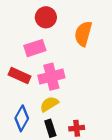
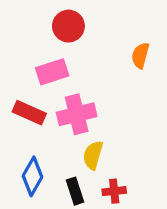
orange semicircle: (83, 34) -> (140, 55), moved, size x0.7
yellow semicircle: (49, 104) -> (93, 155), moved, turned -42

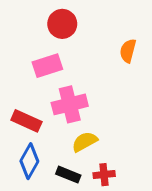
red rectangle: (29, 113) -> (26, 121), moved
yellow semicircle: (93, 155) -> (85, 142), turned 45
black rectangle: (75, 191) -> (68, 175), turned -50

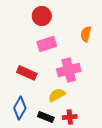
pink rectangle: (47, 66) -> (47, 44), moved
pink cross: (70, 104) -> (69, 70), moved
red rectangle: (26, 121) -> (27, 73), moved

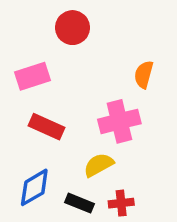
orange semicircle: (86, 34) -> (144, 75), moved
pink rectangle: (47, 44) -> (33, 76), moved
blue diamond: (20, 108) -> (34, 187), turned 30

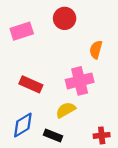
red circle: (73, 28) -> (65, 18), moved
pink rectangle: (33, 76) -> (22, 31), moved
red cross: (121, 203) -> (102, 135), moved

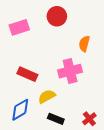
yellow semicircle: (66, 110) -> (47, 96), moved
black rectangle: (53, 135) -> (56, 119), moved
red cross: (102, 135) -> (89, 119), turned -32

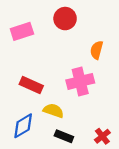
yellow semicircle: (47, 96) -> (53, 111), turned 48

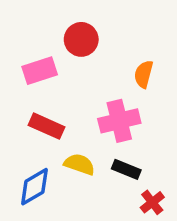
red circle: (65, 19) -> (81, 39), moved
pink rectangle: (22, 31) -> (40, 71), moved
black rectangle: (64, 136) -> (126, 169), moved

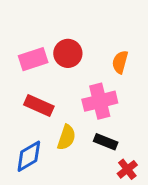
red circle: (81, 39) -> (68, 53), moved
yellow semicircle: (79, 164) -> (66, 137), turned 90

